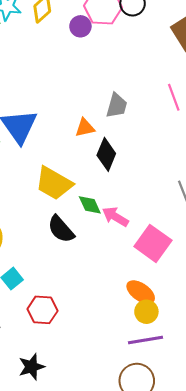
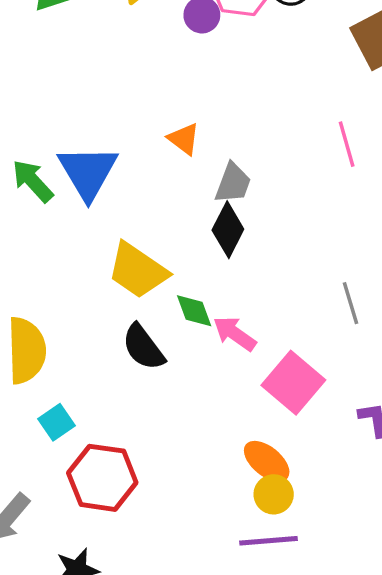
gray trapezoid: (117, 106) -> (233, 183), moved
orange triangle: (85, 128) -> (184, 139), moved, turned 45
red hexagon: (42, 310) -> (102, 478), size x1.4

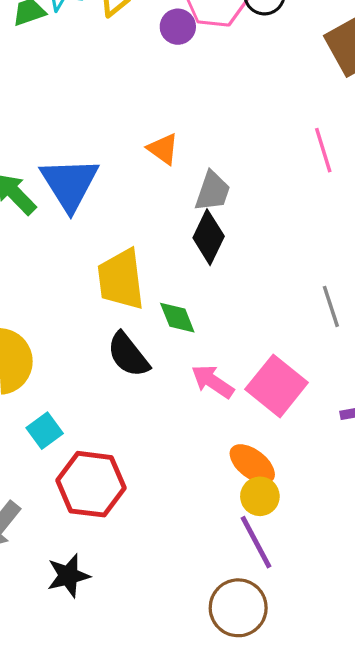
yellow trapezoid: (138, 270) -> (121, 279), turned 50
pink arrow: (235, 334) -> (213, 381), moved
purple line: (269, 541) -> (256, 542), turned 68

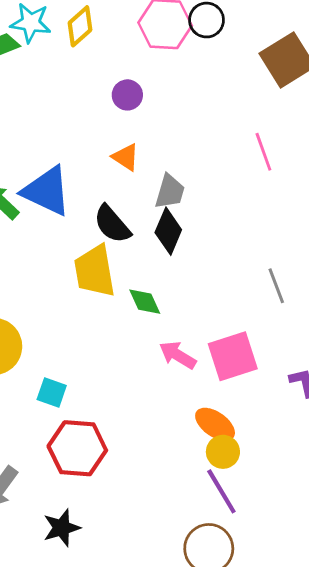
purple circle: (178, 27) -> (127, 95), moved
blue triangle: (69, 184) -> (47, 191), turned -30
black semicircle: (128, 355) -> (112, 224), moved
pink square: (277, 386) -> (233, 356), turned 36
cyan square: (45, 431) -> (52, 392), moved, turned -32

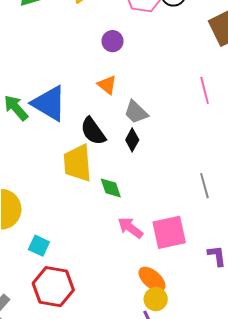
gray trapezoid: (170, 192) -> (136, 112), turned 112
black diamond: (168, 231) -> (132, 140), size x0.7

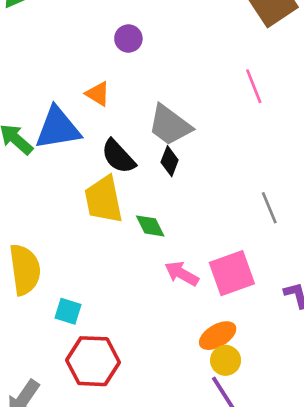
orange triangle: (107, 85) -> (98, 94), moved
blue triangle: (49, 103) -> (58, 128), turned -33
gray trapezoid: (136, 112) -> (170, 125), size x1.4
orange ellipse: (152, 279) -> (218, 336), turned -64

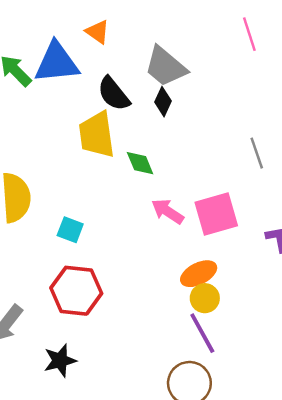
cyan square: (68, 311) -> (70, 230), moved

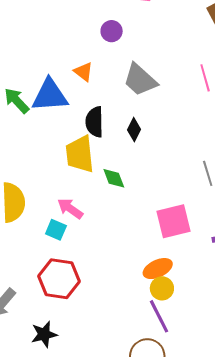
gray trapezoid: (165, 67) -> (140, 80), moved
black semicircle: (114, 94) -> (95, 122), turned 36
pink arrow: (168, 211) -> (70, 208), moved

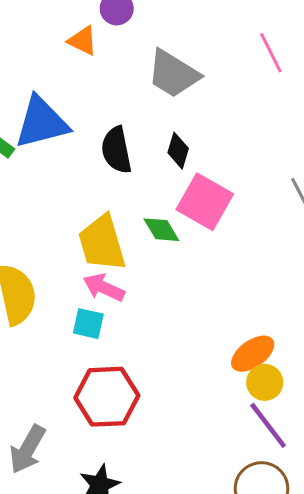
orange triangle: (83, 72) -> (83, 41), moved
yellow trapezoid: (80, 154) -> (102, 243), moved
pink square: (174, 221) -> (205, 202), moved, turned -36

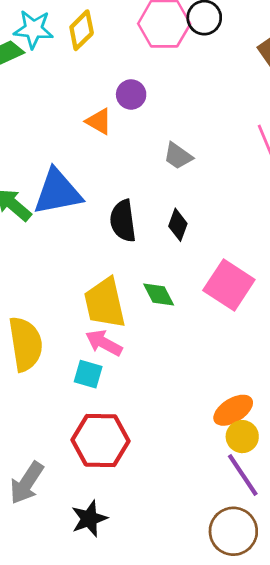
gray trapezoid: (173, 74) -> (178, 156), size x0.6
pink square: (205, 202) -> (229, 285), moved

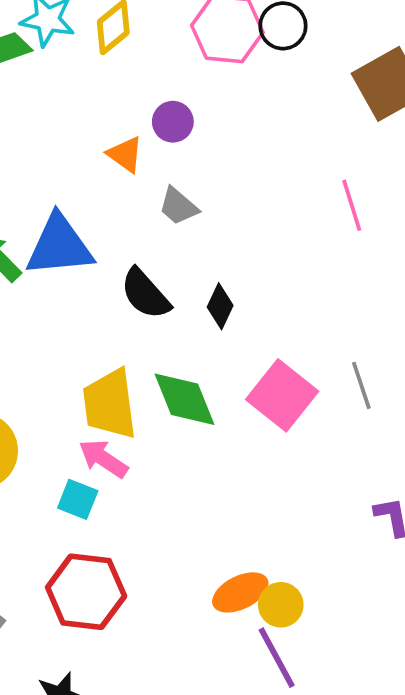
gray trapezoid: (178, 156) -> (178, 206), moved
black semicircle: (123, 221) -> (145, 294), turned -39
green diamond: (159, 295) -> (185, 399), size x1.5
orange ellipse: (233, 410) -> (240, 592), moved

